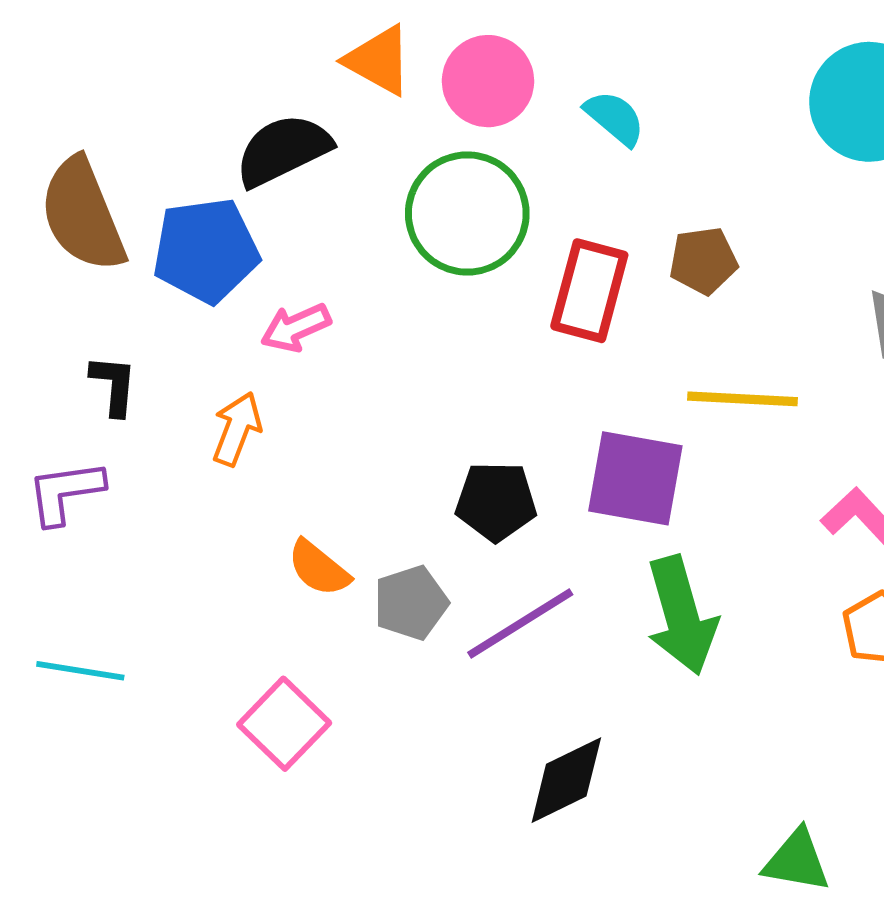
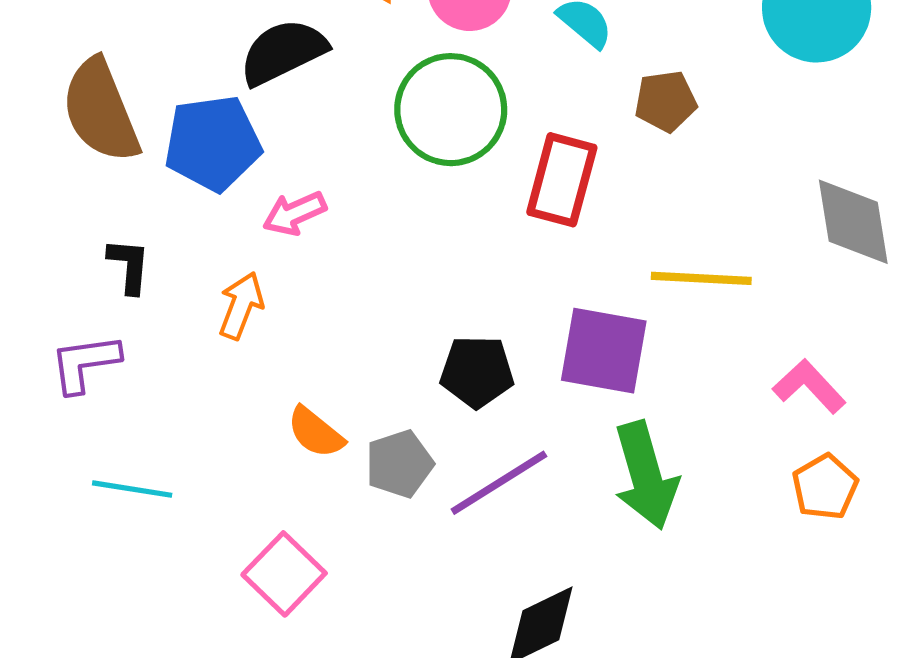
brown pentagon: (703, 261) -> (666, 101), moved
cyan line: (80, 671) -> (132, 489), moved

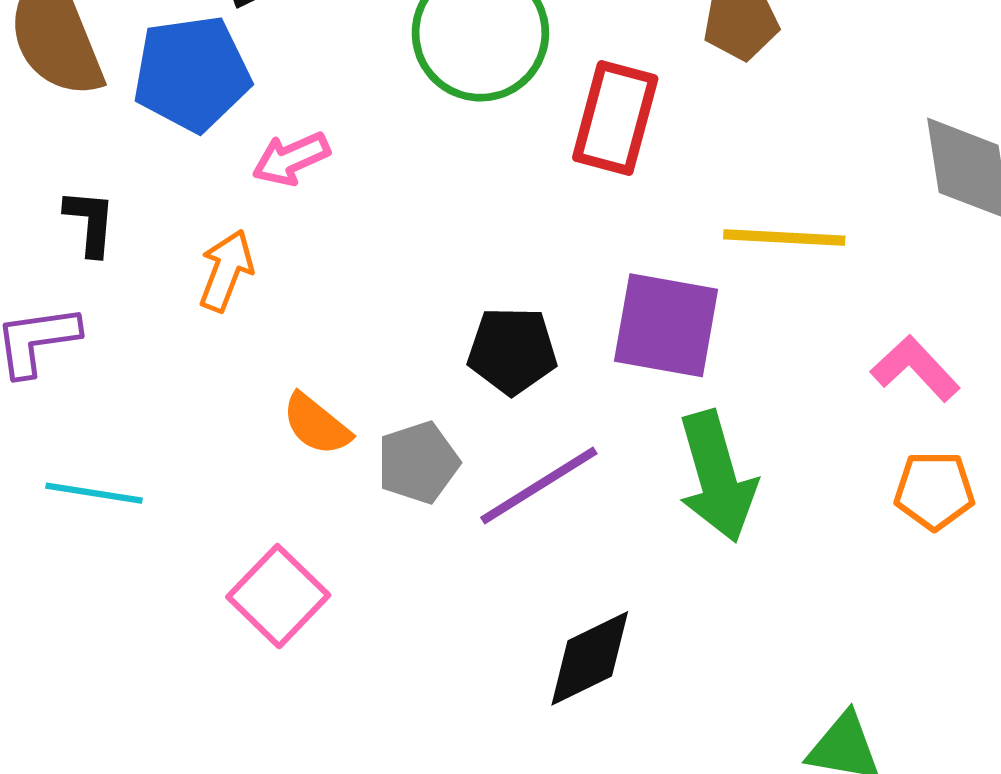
orange pentagon: (825, 487) -> (934, 491), turned 30

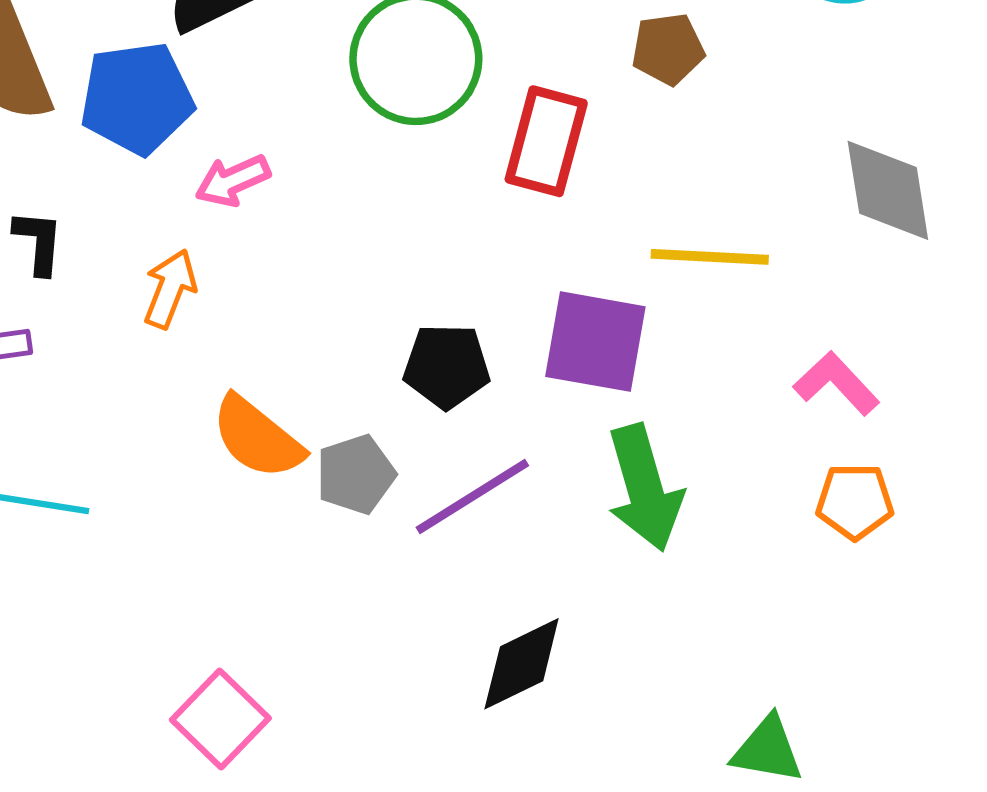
orange semicircle: (316, 424) -> (257, 437), size x1.4
pink square: (278, 596) -> (220, 719), moved

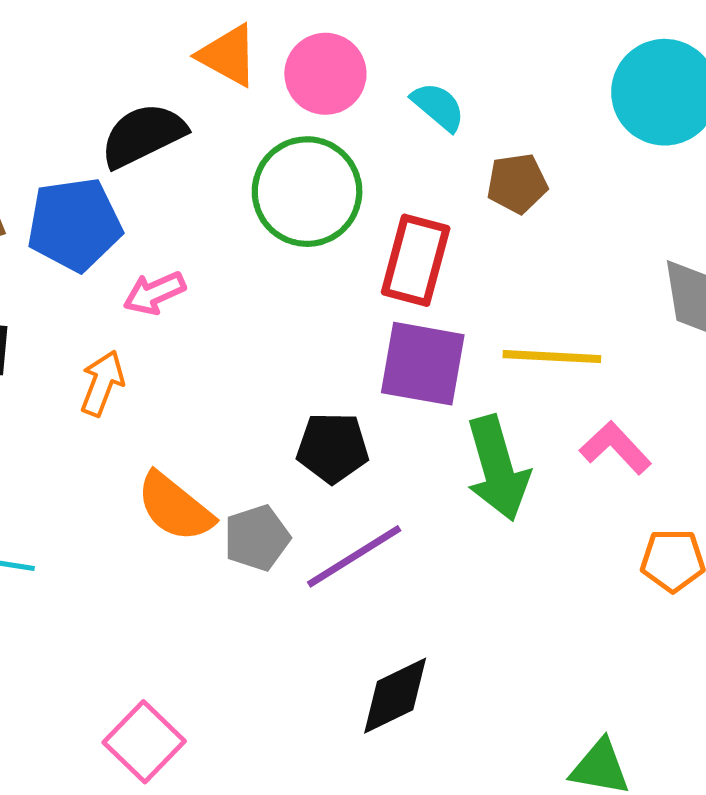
purple square: (595, 342) -> (423, 364), moved
pink L-shape: (836, 383) -> (615, 448), moved
green arrow: (645, 488) -> (498, 468), moved

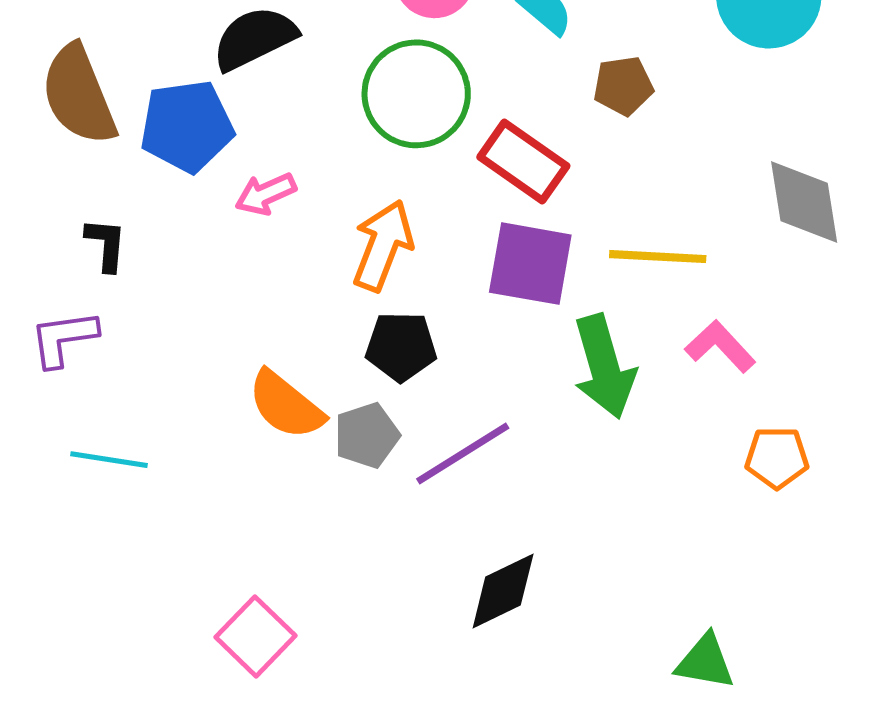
red rectangle: (416, 260) -> (523, 162), turned -70
orange arrow: (102, 383) -> (383, 245), moved, size x1.4
black pentagon: (333, 448) -> (401, 346), moved

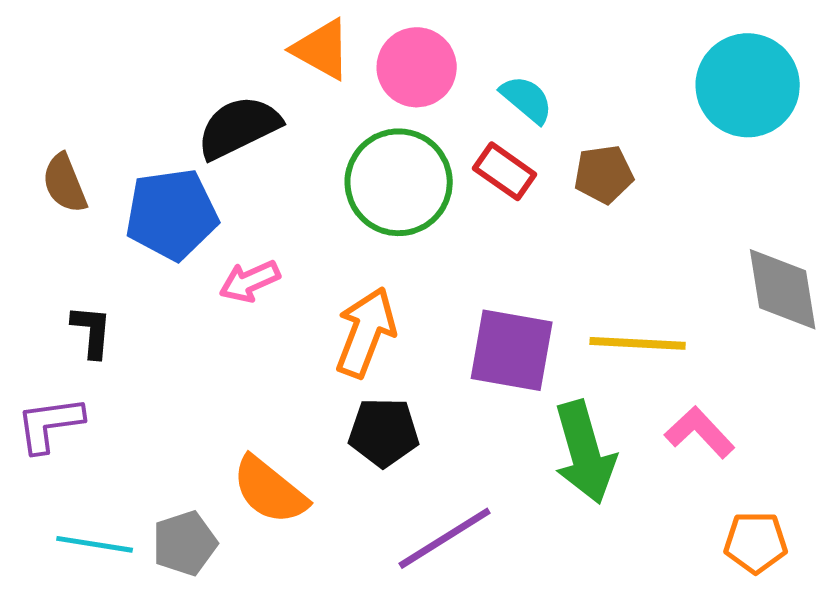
brown semicircle: (79, 95) -> (65, 183), size x0.6
red rectangle: (523, 162) -> (505, 171), moved, size x0.7
gray pentagon: (367, 435) -> (185, 543), moved

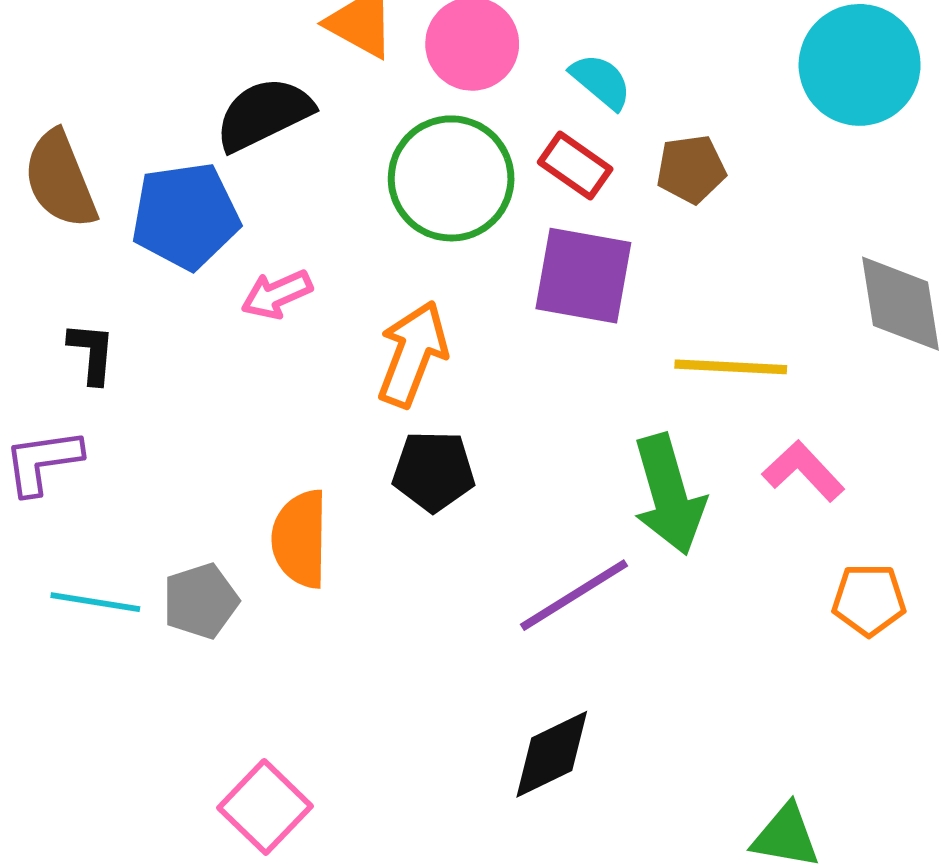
brown semicircle: (65, 183) -> (60, 180), size x1.4
purple square: (512, 350) -> (583, 276), moved
orange semicircle: (270, 490) -> (300, 539), turned 52
purple line: (445, 538) -> (574, 595), moved

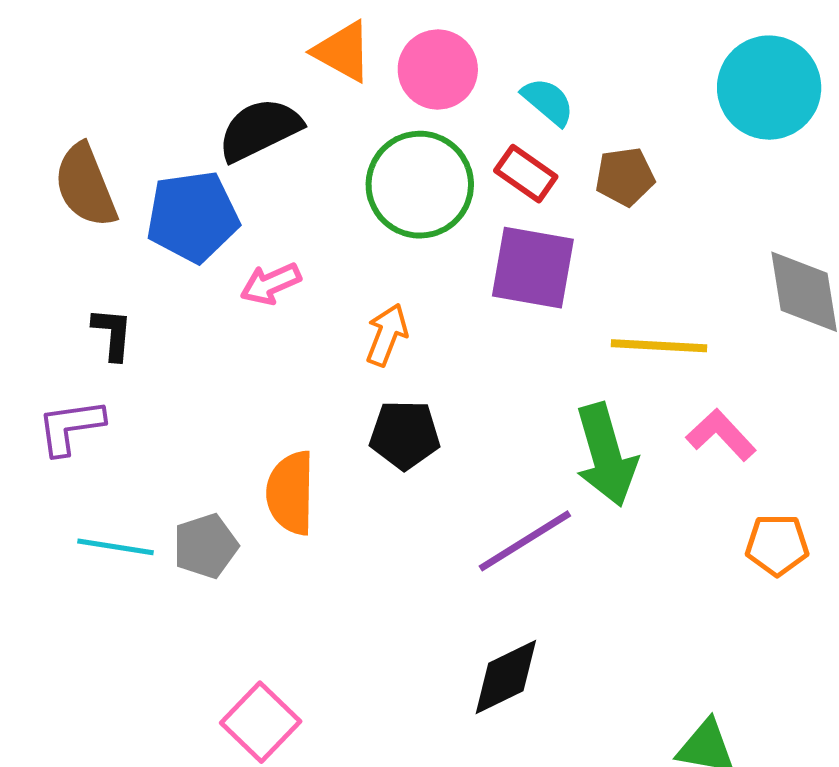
orange arrow: (412, 354) -> (387, 335), size x0.7

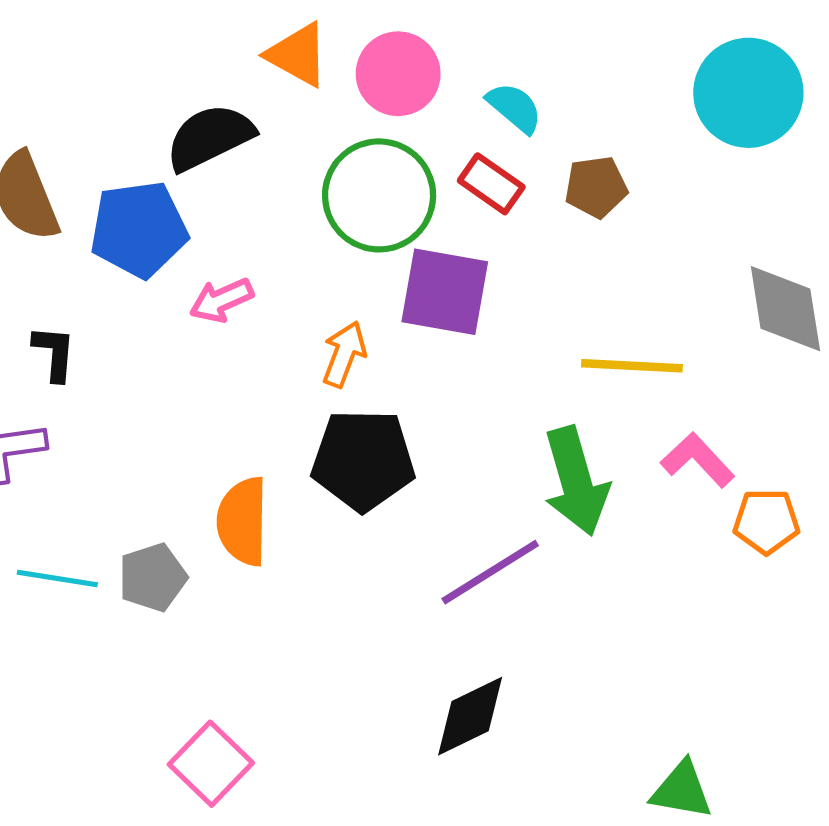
purple square: (533, 268) -> (445, 292), moved
black pentagon: (405, 435) -> (363, 460), size x1.4
orange pentagon: (777, 545) -> (766, 521), moved

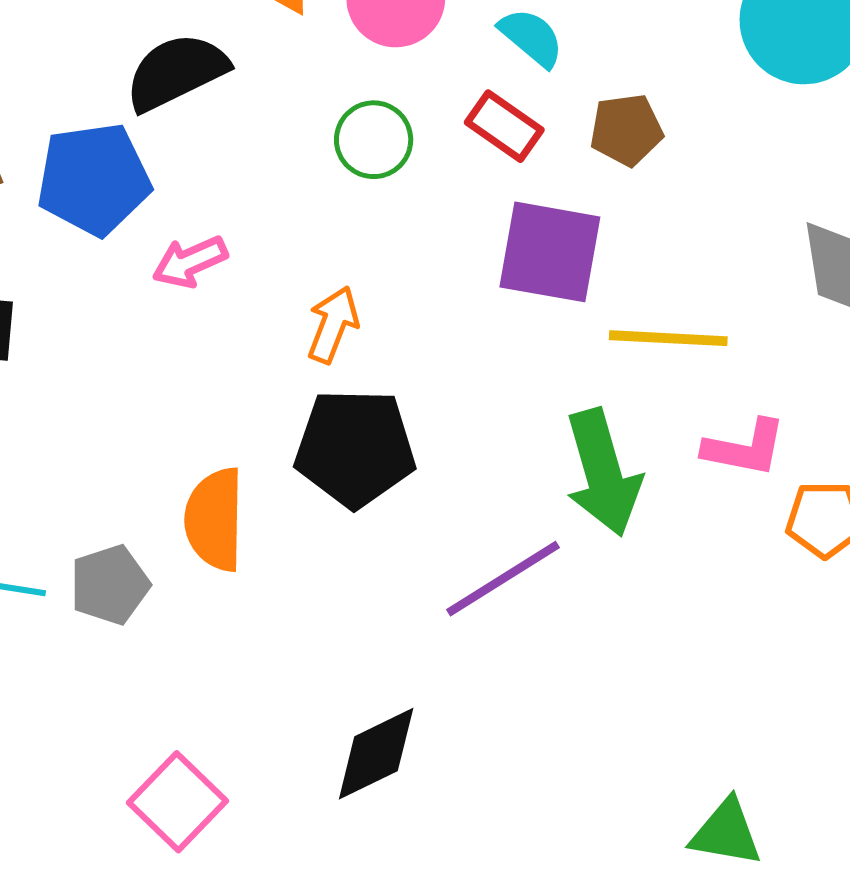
green circle: (379, 195) -> (374, 140), size x0.6
purple square: (445, 292) -> (550, 252), moved
pink L-shape: (698, 460) -> (745, 448), turned 144
black diamond: (470, 716) -> (376, 754), moved

